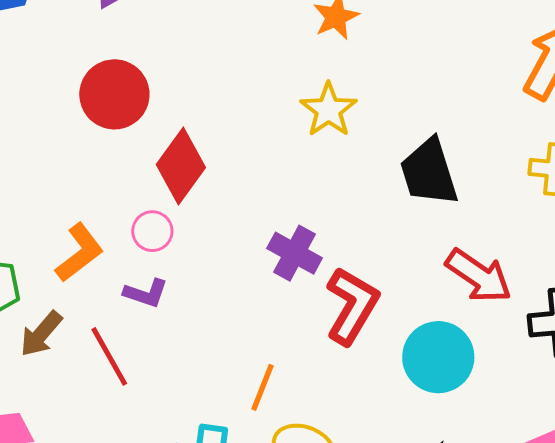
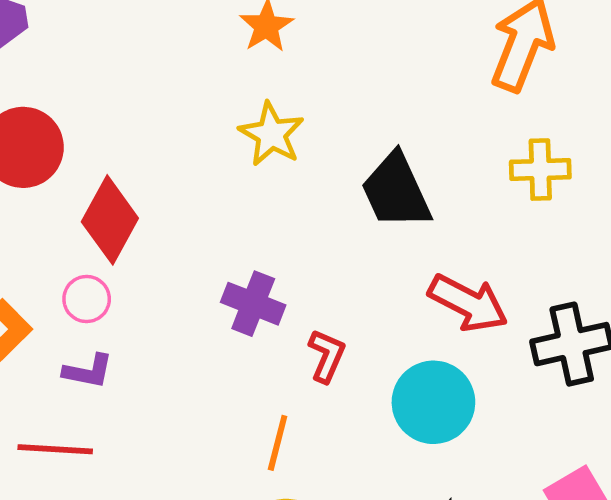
red L-shape: (352, 306) -> (327, 356), size x0.6
red line: (109, 356) -> (55, 449), turned -50
orange line: (262, 387) -> (278, 443), moved

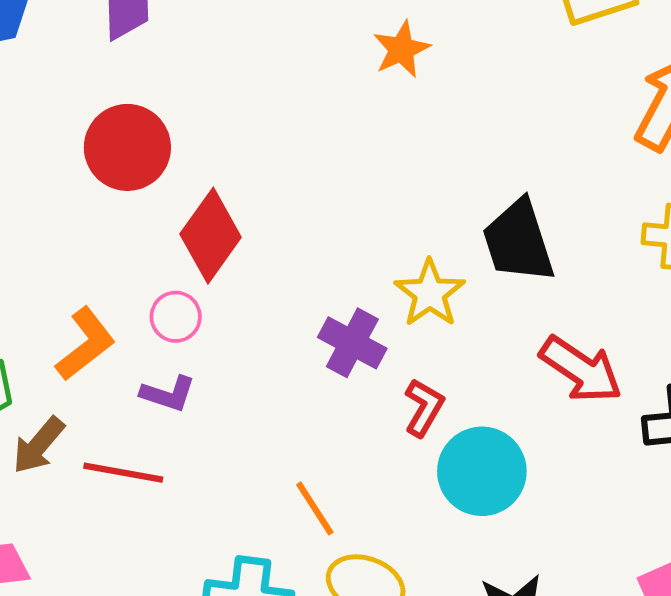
yellow star: (271, 134) -> (430, 293), moved
cyan circle: (433, 402) -> (482, 471), moved
orange line: (278, 443) -> (315, 508), moved, turned -54

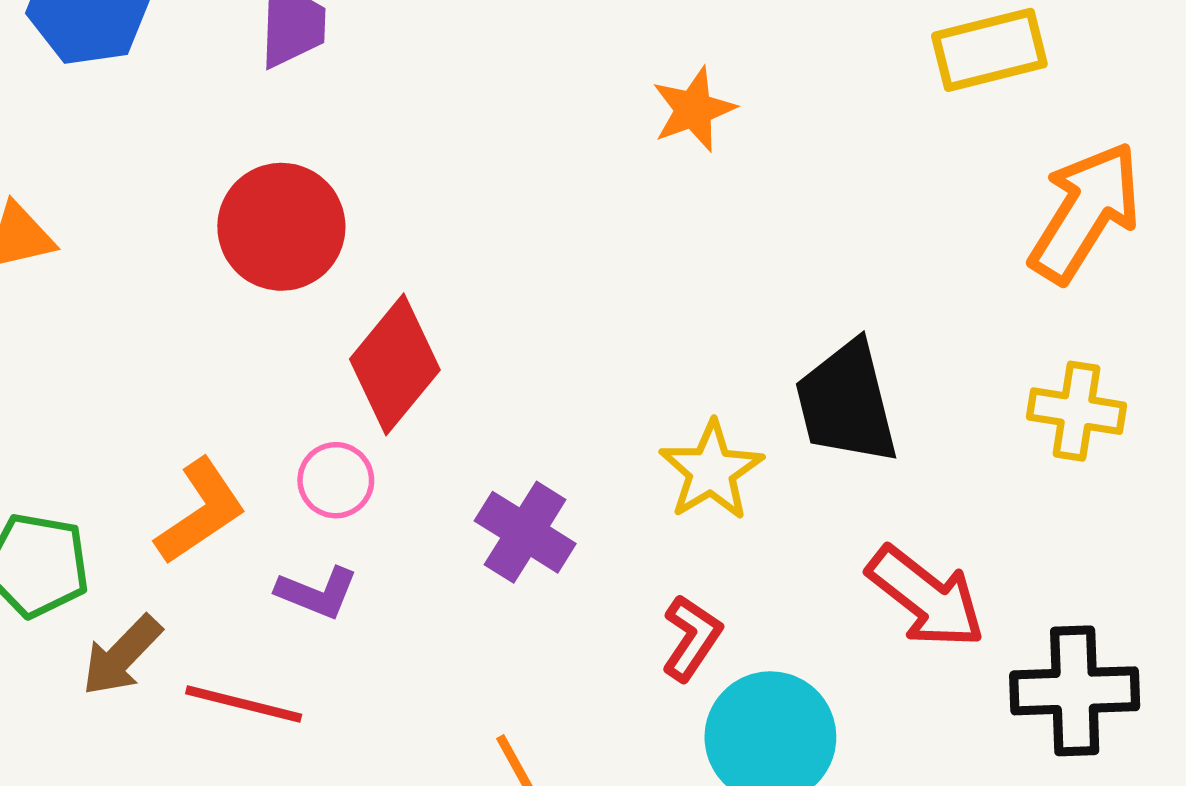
purple cross: (352, 343) -> (525, 532), moved

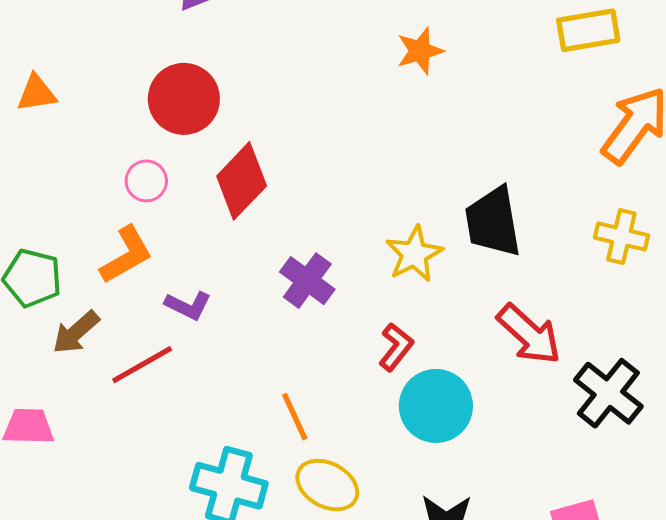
pink circle: (336, 480) -> (146, 181), moved
black cross: (1075, 691) -> (608, 393), turned 36
red line: (244, 704) -> (142, 365), turned -48

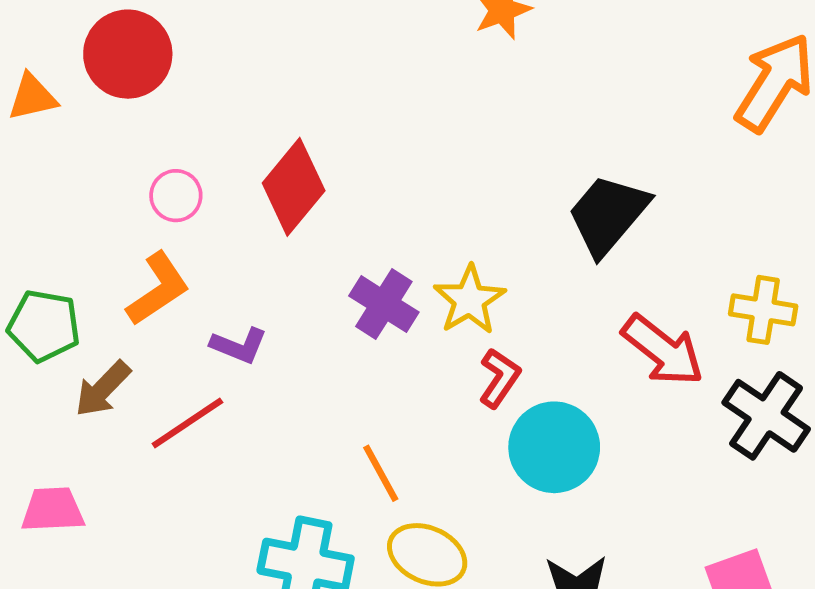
red circle: (184, 99) -> (128, 54), moved
black trapezoid: (493, 222) -> (608, 215), turned 54
yellow cross: (621, 236) -> (763, 310), moved
yellow star: (414, 254) -> (469, 300), moved

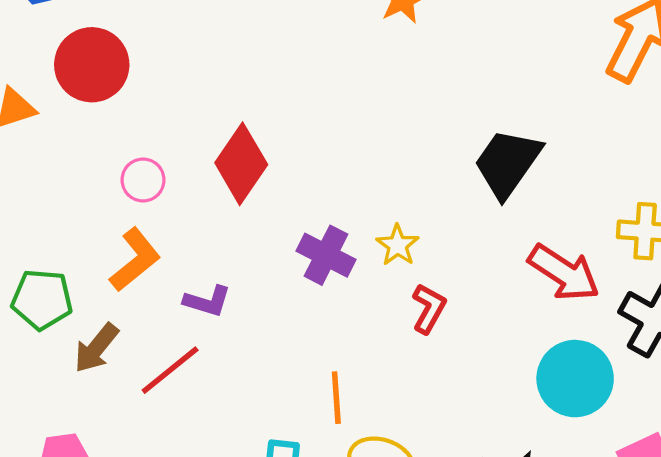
yellow star: (469, 300) -> (398, 245), size x0.7
cyan circle: (554, 447) -> (575, 379), moved
orange line: (381, 473) -> (336, 398), turned 30

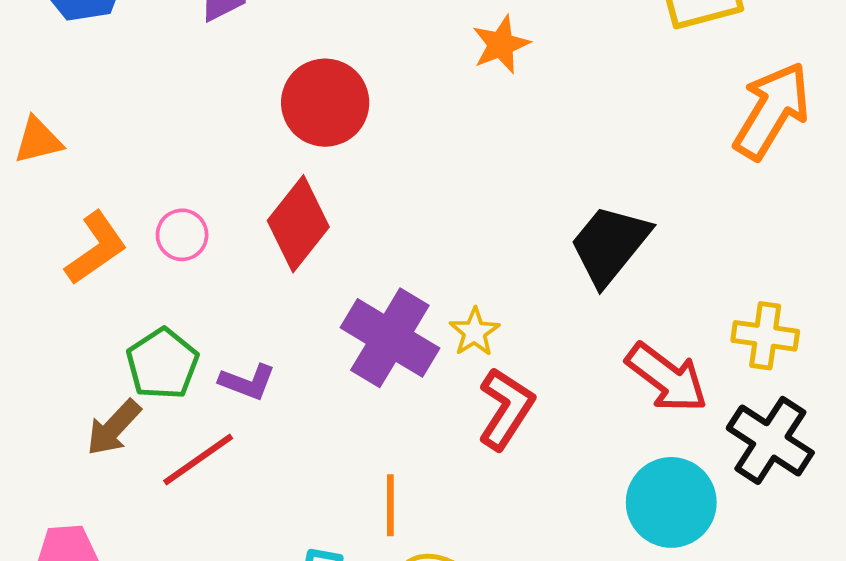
red circle: (92, 65) -> (325, 103), moved
purple cross: (326, 255) -> (390, 338), size x1.4
orange L-shape: (135, 260) -> (96, 248), moved
green pentagon: (42, 299) -> (162, 364), moved, turned 30
red L-shape: (429, 308) -> (506, 409), size x1.4

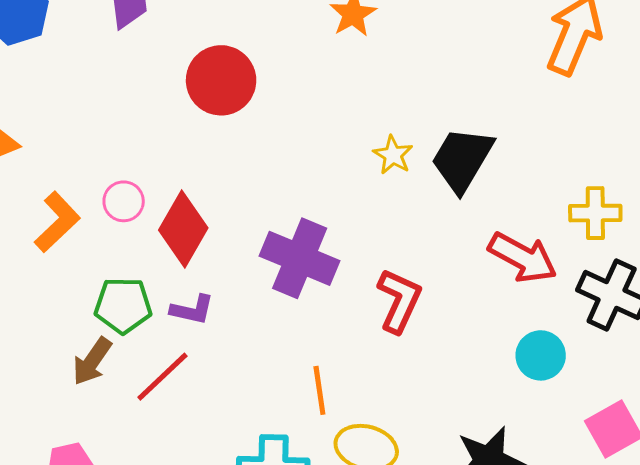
red diamond: (298, 224) -> (183, 229), moved
yellow star: (474, 332) -> (393, 155), moved
green pentagon: (162, 364) -> (123, 305), turned -30
cyan circle: (671, 502) -> (541, 355), size x0.7

